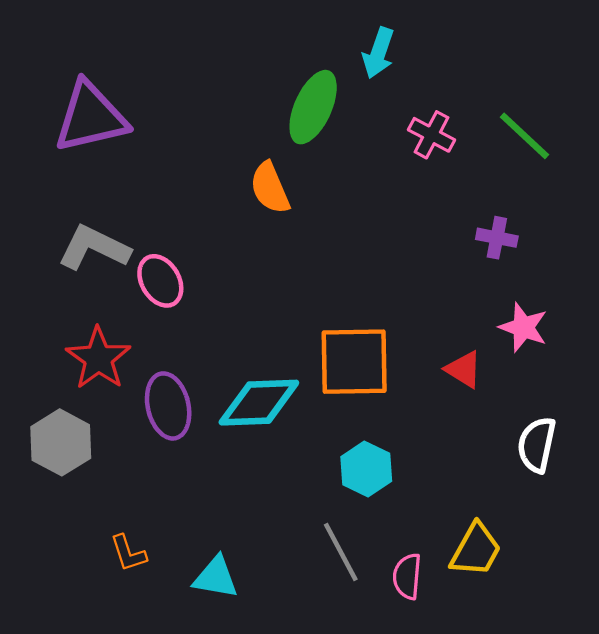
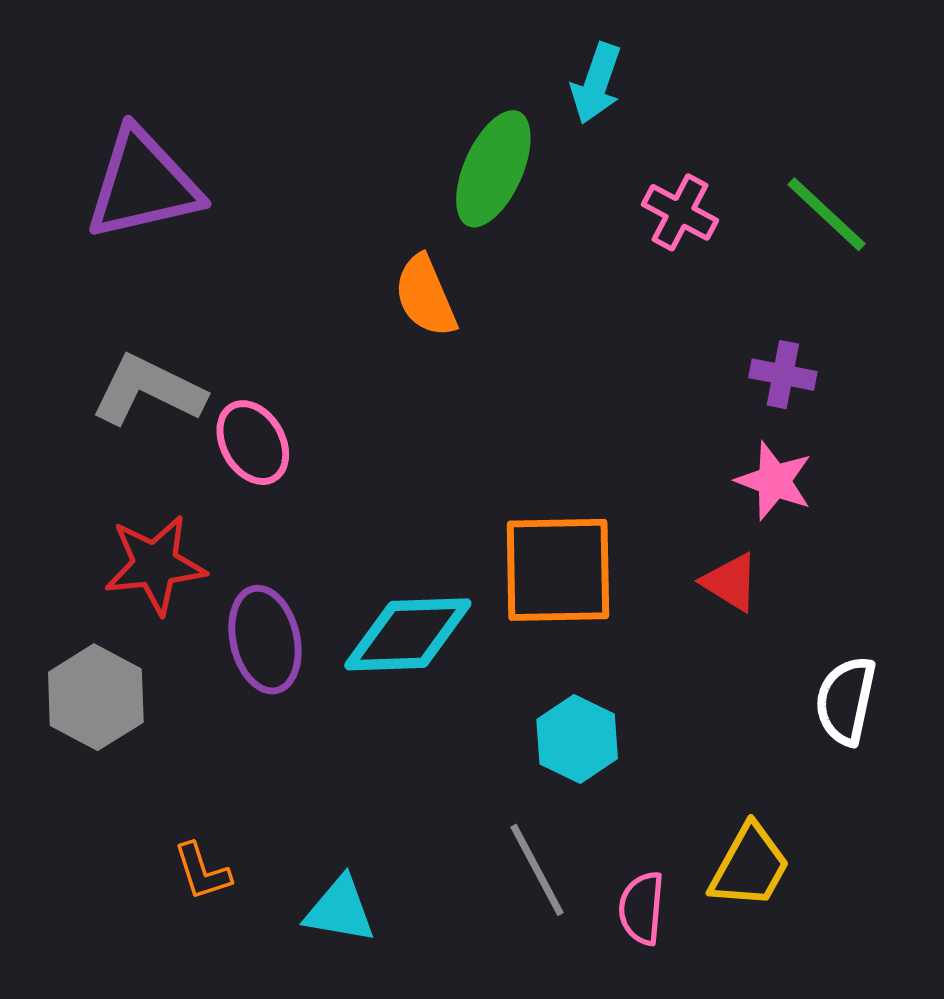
pink star: (523, 327) -> (774, 481), moved
red star: (98, 358) -> (155, 565), turned 30

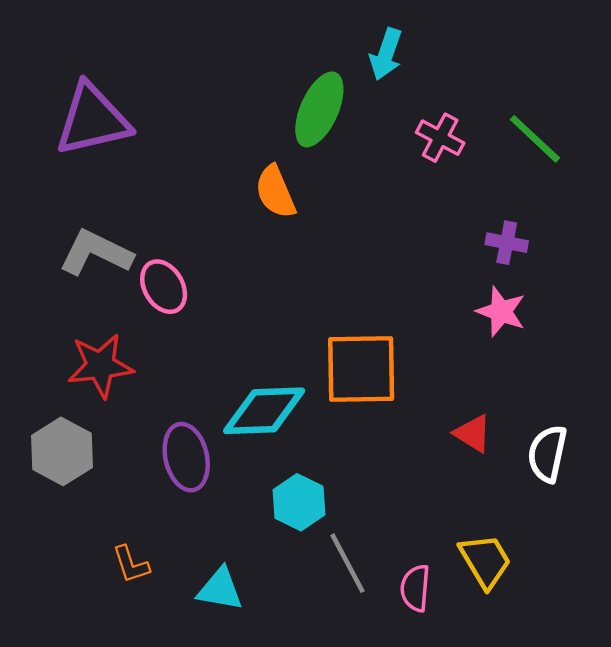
red triangle: (731, 582) -> (473, 433), moved
purple ellipse: (265, 640) -> (186, 457), moved
cyan hexagon: (577, 739) -> (299, 502), moved
yellow trapezoid: (750, 866) -> (485, 561), turned -60

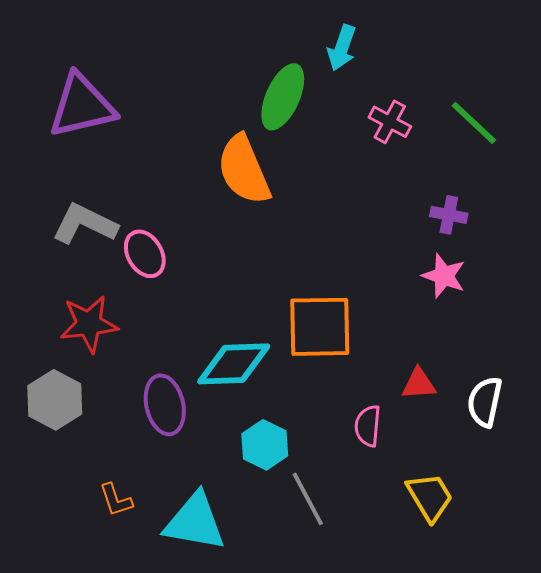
orange semicircle: (275, 192) -> (244, 170), size x1.5
red triangle: (473, 433) -> (419, 384), turned -36
pink semicircle: (415, 588) -> (368, 426), moved
cyan triangle: (220, 589) -> (195, 522), size x1.5

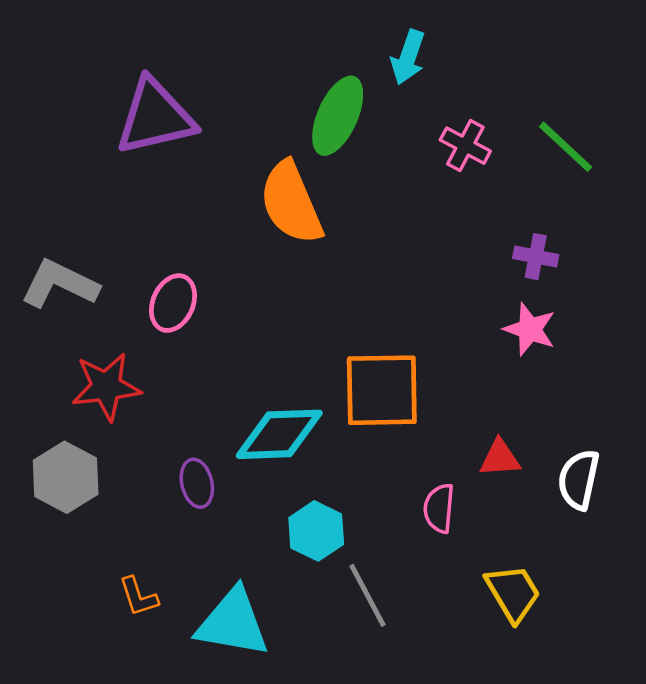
purple triangle: (82, 106) -> (155, 117), moved
gray L-shape: (85, 224) -> (60, 284), moved
pink ellipse: (145, 254) -> (173, 303), turned 54
purple ellipse: (165, 405) -> (197, 483), size x0.7

